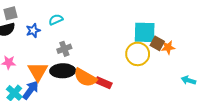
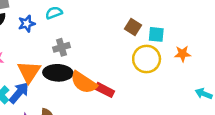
cyan square: (145, 32) -> (156, 34), size x0.6
brown square: (157, 43) -> (133, 27), moved

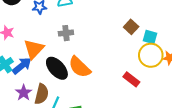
yellow circle: (147, 59) -> (151, 55), moved
black ellipse: (58, 73) -> (57, 68), moved, turned 35
red rectangle: (105, 90) -> (131, 79), moved

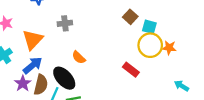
blue arrow: (22, 66) -> (33, 65), moved
orange semicircle: (80, 67) -> (79, 57), size x0.6
black ellipse: (57, 68) -> (64, 78), moved

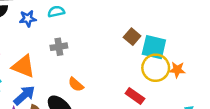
cyan square: (149, 27) -> (154, 47), size x1.5
orange triangle: (33, 40) -> (23, 66), turned -50

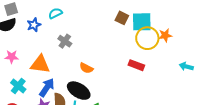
gray cross: (59, 47) -> (65, 41), turned -32

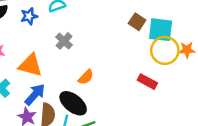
orange semicircle: (86, 68) -> (86, 77), turned -80

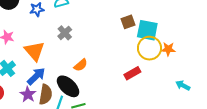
brown square: (137, 22) -> (128, 22), turned 32
orange triangle: (30, 65) -> (34, 51), turned 30
red rectangle: (147, 82) -> (132, 73), turned -63

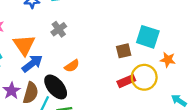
brown square: (128, 22) -> (124, 51), moved
yellow circle: (149, 48) -> (144, 77), moved
blue arrow: (36, 76) -> (32, 63), moved

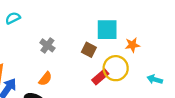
gray cross: (59, 29) -> (47, 45), moved
brown square: (124, 51) -> (89, 50), turned -32

